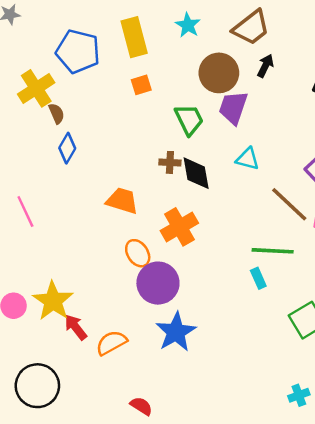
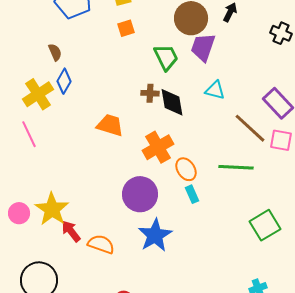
yellow cross: (36, 88) -> (38, 94), moved
orange ellipse: (138, 253) -> (186, 169), moved
cyan rectangle: (258, 278) -> (192, 194), moved
orange semicircle: (111, 343) -> (101, 244), turned 48

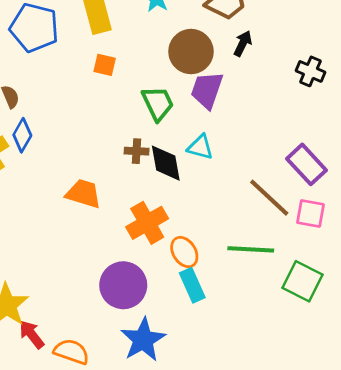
orange square: (126, 28) -> (105, 65), turned 30
cyan triangle: (215, 90) -> (200, 147), moved
cyan rectangle: (192, 194) -> (192, 285), size x1.4
green square: (265, 225) -> (303, 281), moved, turned -32

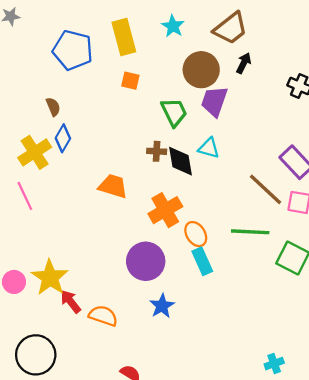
blue star: (143, 340) -> (162, 306), size x0.7

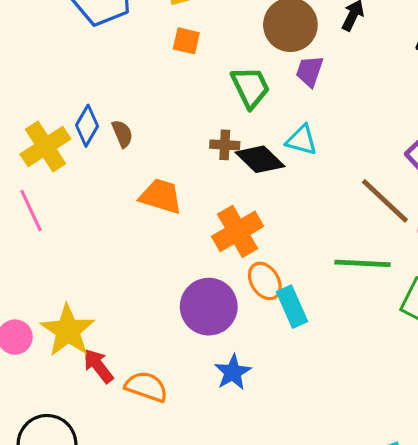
purple trapezoid: (214, 101) -> (310, 71), size x0.7
brown semicircle: (53, 107) -> (122, 134), moved
black diamond: (181, 161) -> (260, 159), turned -36
orange ellipse: (196, 234) -> (265, 281), moved

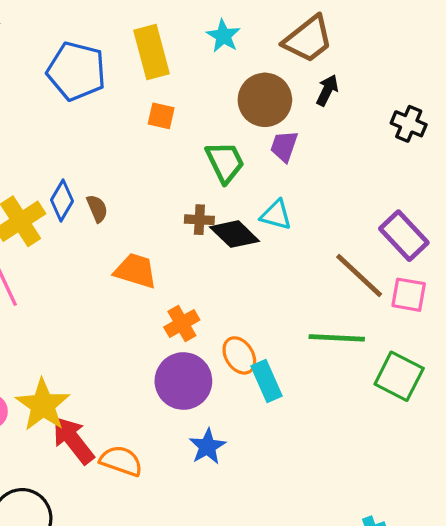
orange cross: (238, 231) -> (182, 323), moved, size x0.7
red arrow: (98, 366) -> (73, 440), size x1.4

